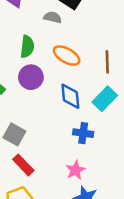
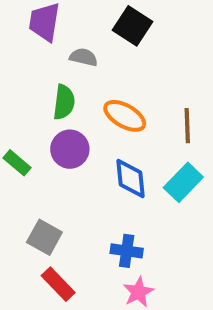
gray semicircle: (53, 17) -> (84, 57), moved
blue cross: (83, 133) -> (127, 251), moved

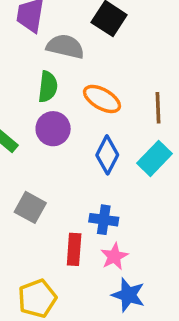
gray semicircle: (84, 57) -> (65, 46), size x1.5
blue diamond: (131, 178) -> (107, 155), turned 33
red rectangle: (58, 284) -> (74, 249), moved, turned 48

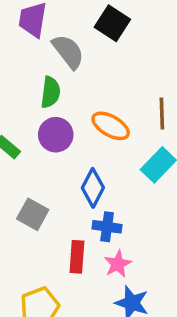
gray semicircle: (65, 46) -> (68, 52), turned 39
orange ellipse: (102, 99) -> (111, 126), moved
blue diamond: (107, 155) -> (93, 188), moved

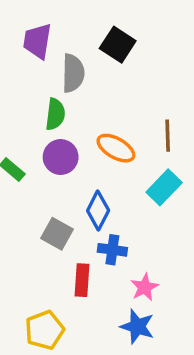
gray semicircle: (68, 52) -> (73, 73), turned 39
gray square: (33, 214) -> (57, 234), moved
pink star: (118, 264) -> (144, 287), moved

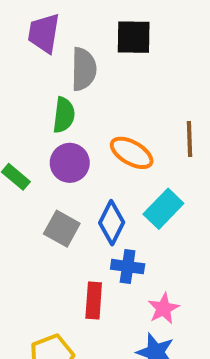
black square: (118, 45) -> (134, 37), turned -32
cyan rectangle: (164, 187) -> (163, 209), moved
gray square: (57, 234) -> (62, 229), moved

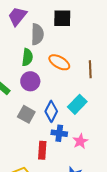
purple trapezoid: (44, 33) -> (17, 16), turned 30
orange ellipse: (132, 153) -> (59, 62), moved
pink star: (163, 308) -> (80, 141), moved

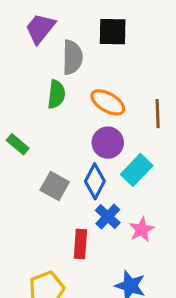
purple circle: (30, 81) -> (108, 143), moved
blue cross: (59, 133) -> (108, 217), turned 35

